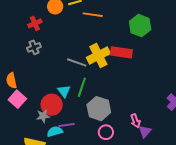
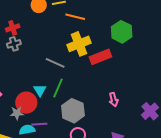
red cross: (35, 23) -> (13, 28), moved
red rectangle: (121, 52) -> (100, 57), turned -35
yellow cross: (98, 55) -> (79, 44), moved
pink arrow: (135, 121) -> (114, 100), moved

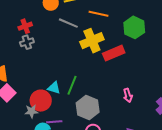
orange line: (75, 17) -> (99, 14), moved
gray line: (55, 63) -> (68, 23), moved
cyan triangle: (40, 90) -> (54, 88), turned -40

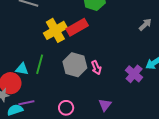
yellow cross: (92, 41) -> (55, 30), moved
gray hexagon: (88, 107) -> (75, 65), moved

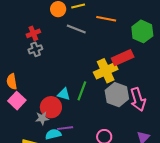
yellow cross: (55, 30) -> (106, 71), moved
pink arrow: (96, 68) -> (138, 99), size x1.6

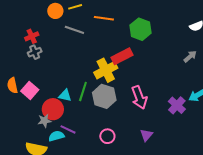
gray hexagon: (117, 95) -> (104, 96), moved
pink square: (17, 101) -> (30, 90), moved
purple line: (65, 128) -> (68, 129), turned 35

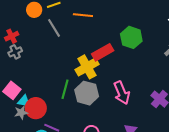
green hexagon: (141, 29) -> (131, 37), moved
gray line: (74, 30) -> (54, 28), turned 42
cyan triangle: (65, 96) -> (24, 101), moved
gray star: (44, 121) -> (21, 113), moved

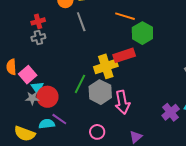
orange line: (83, 15) -> (125, 16), moved
green hexagon: (131, 37) -> (142, 33), moved
pink arrow: (122, 93) -> (122, 102), moved
cyan triangle: (24, 101) -> (37, 88), turned 32

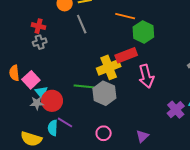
red cross: (38, 21) -> (38, 26), turned 32
green line: (80, 84) -> (84, 86), turned 72
pink arrow: (122, 102) -> (146, 76), moved
cyan semicircle: (47, 124) -> (53, 128), turned -77

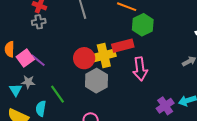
green line: (84, 86) -> (58, 94), moved, turned 42
cyan triangle: (41, 92) -> (16, 90), moved
red circle: (52, 101) -> (84, 58), moved
purple line: (65, 122) -> (38, 60), moved

